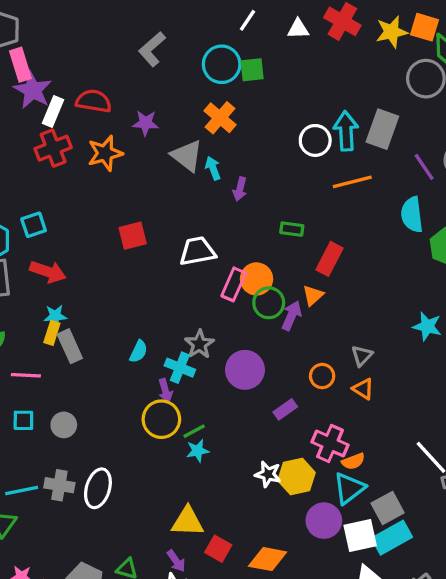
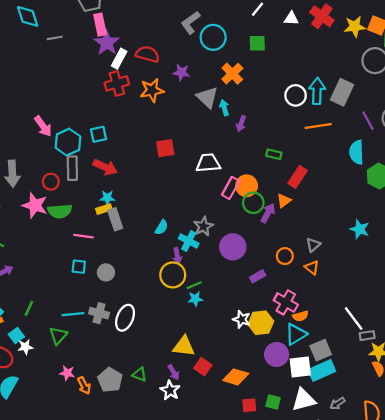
cyan circle: (222, 64) -> (213, 37), moved
yellow rectangle: (52, 333) -> (104, 209), turned 49

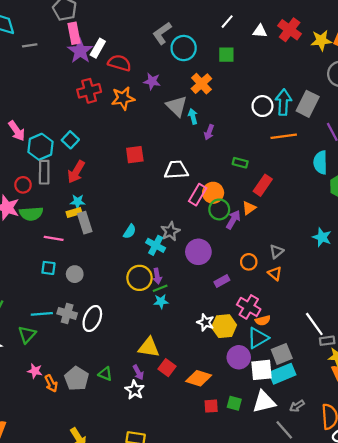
white rectangle: (119, 59) -> (98, 48), moved
cyan square: (99, 134) -> (70, 140), turned -35
red arrow: (105, 167) -> (76, 172), turned 95
purple arrow: (177, 256) -> (157, 276), moved

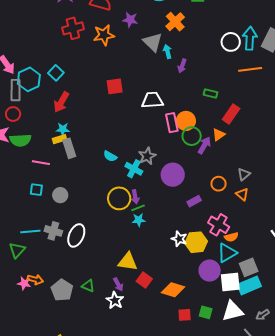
gray rectangle: (44, 172) -> (16, 90), moved
pink rectangle: (198, 195) -> (172, 123), turned -42
cyan semicircle: (130, 231) -> (110, 156), turned 88
orange arrow: (51, 383) -> (35, 280), moved, turned -49

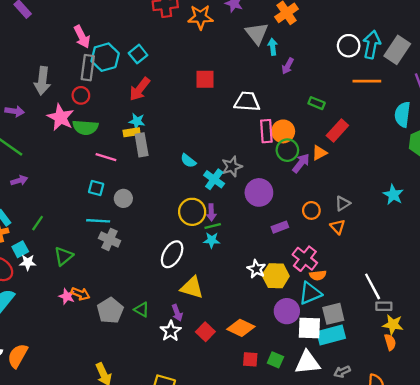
cyan line: (30, 231) -> (98, 221), moved
white ellipse: (76, 235) -> (172, 254), moved
red square: (144, 280) -> (205, 332), moved

